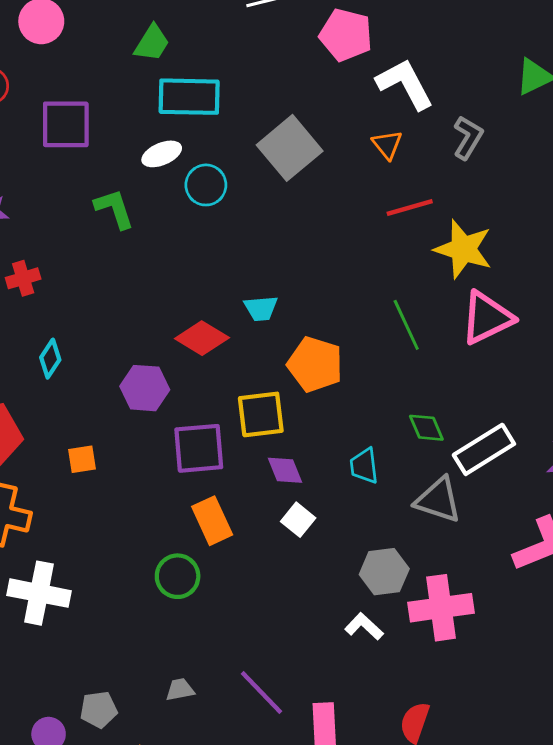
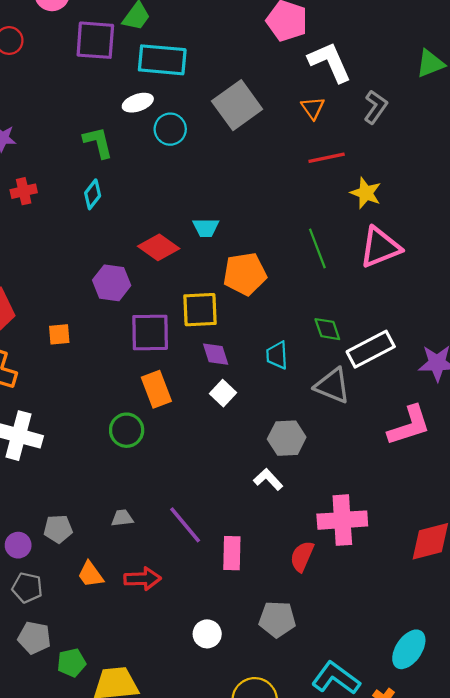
purple square: (66, 124) -> (95, 40), moved
yellow star: (463, 249) -> (366, 193), size x0.7
cyan diamond: (50, 359) -> (93, 194), moved
orange pentagon: (315, 364) -> (245, 274), turned -30
pink cross: (441, 608) -> (342, 520), moved

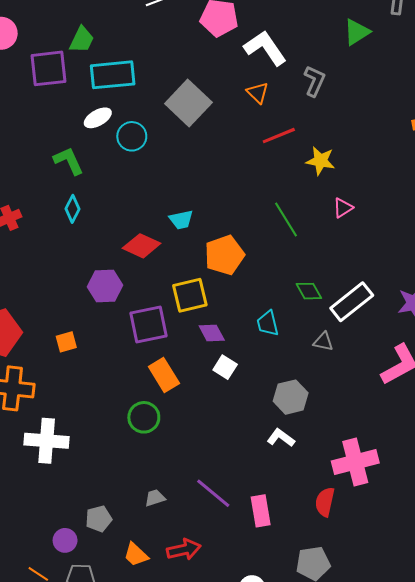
pink triangle: (380, 247) -> (343, 208), size x0.5
gray triangle: (332, 386) -> (323, 342), size x0.6

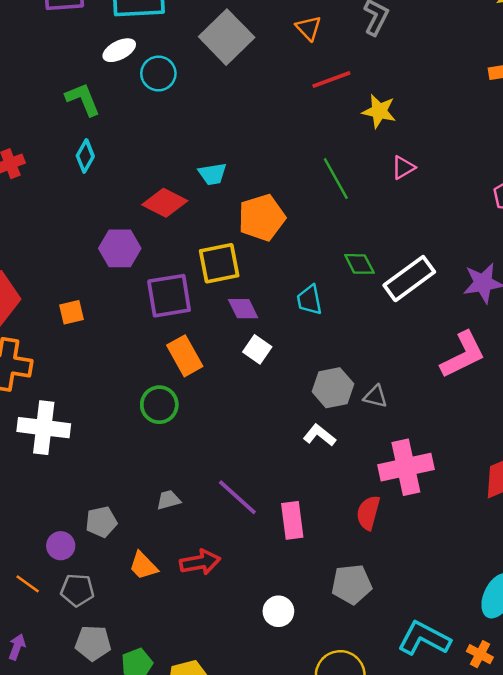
gray triangle: (323, 342) -> (375, 397), moved

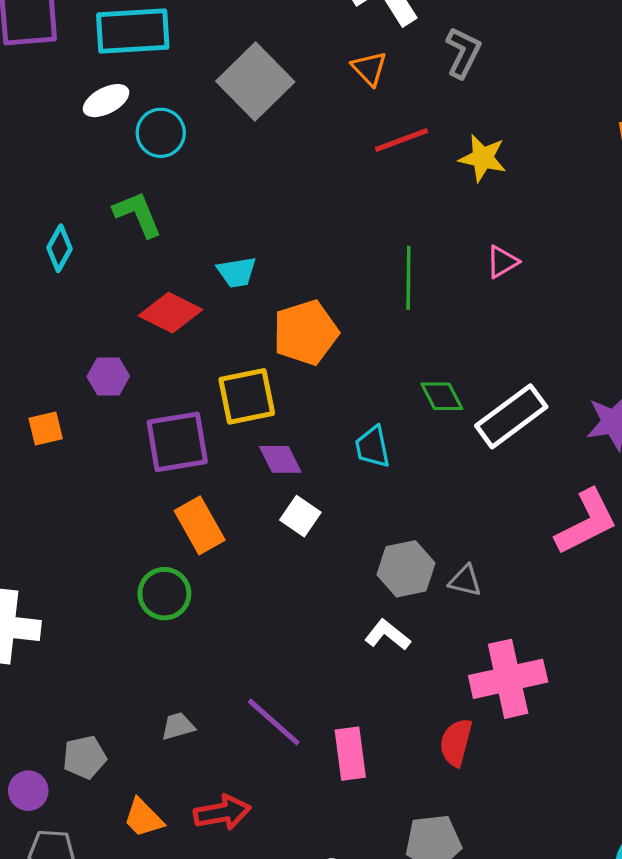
green L-shape: (83, 99) -> (138, 214), moved
yellow star: (379, 111) -> (483, 158), moved
green line: (336, 179) -> (408, 278), turned 30
purple hexagon: (120, 248) -> (108, 376), size x0.7
orange square: (72, 312) -> (46, 429), moved

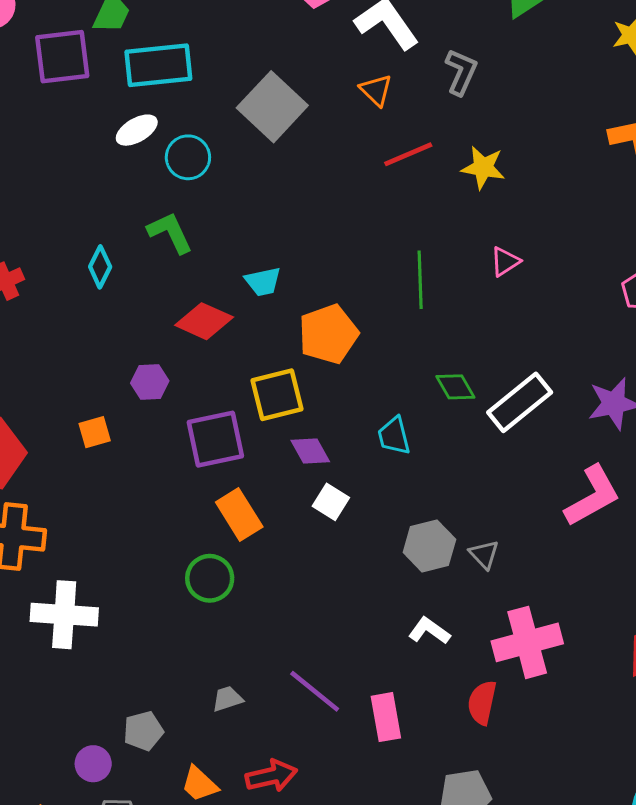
gray triangle: (465, 581) -> (484, 554), turned 36
white L-shape: (388, 635) -> (429, 631), moved

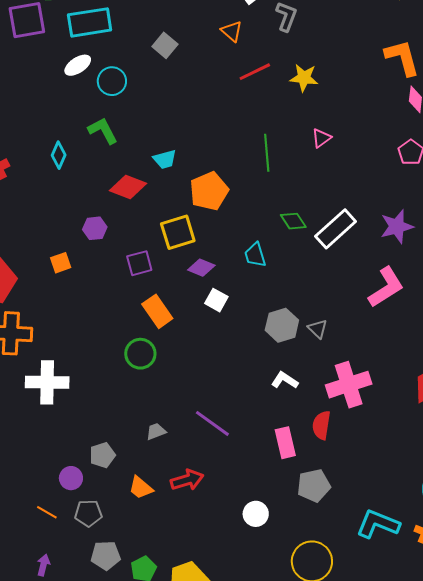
gray square: (272, 107) -> (165, 45), size x0.6
purple square: (215, 439) -> (139, 263), size x0.7
purple diamond: (310, 451) -> (201, 268), turned -36
pink rectangle: (386, 717) -> (285, 443), moved

